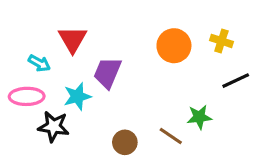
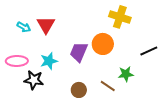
yellow cross: (221, 41) -> (120, 17), moved, size x1.5
orange circle: (174, 46) -> (103, 44), moved
cyan arrow: (39, 63) -> (24, 27), moved
purple trapezoid: (107, 73) -> (79, 52), moved

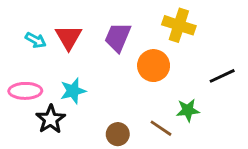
purple trapezoid: (79, 52) -> (118, 37), moved
black star: (34, 80) -> (51, 119), turned 30

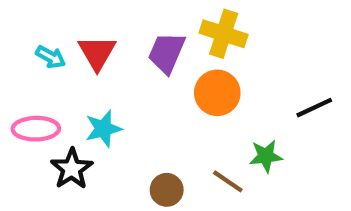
yellow cross: (179, 25) -> (224, 34), moved

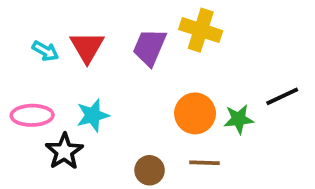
orange circle: (217, 93) -> (195, 113), moved
green star: (266, 156) -> (239, 119), moved
brown line: (228, 181) -> (204, 163), turned -32

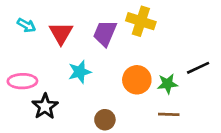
cyan arrow: (45, 51) -> (26, 25), moved
cyan star: (93, 115) -> (80, 72), moved
brown line: (204, 163) -> (169, 114), moved

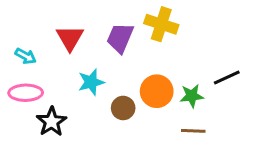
cyan arrow: (26, 25) -> (26, 56), moved
brown circle: (105, 120) -> (123, 108), moved

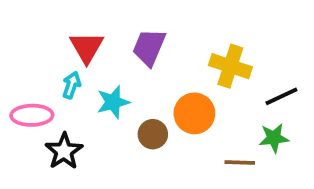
yellow cross: (161, 24) -> (230, 66), moved
cyan arrow: (26, 56) -> (72, 85), moved, turned -100
green star: (192, 96) -> (274, 138), moved

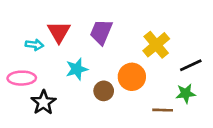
yellow cross: (230, 66) -> (156, 45), turned 32
cyan arrow: (72, 85) -> (35, 45), moved, turned 78

